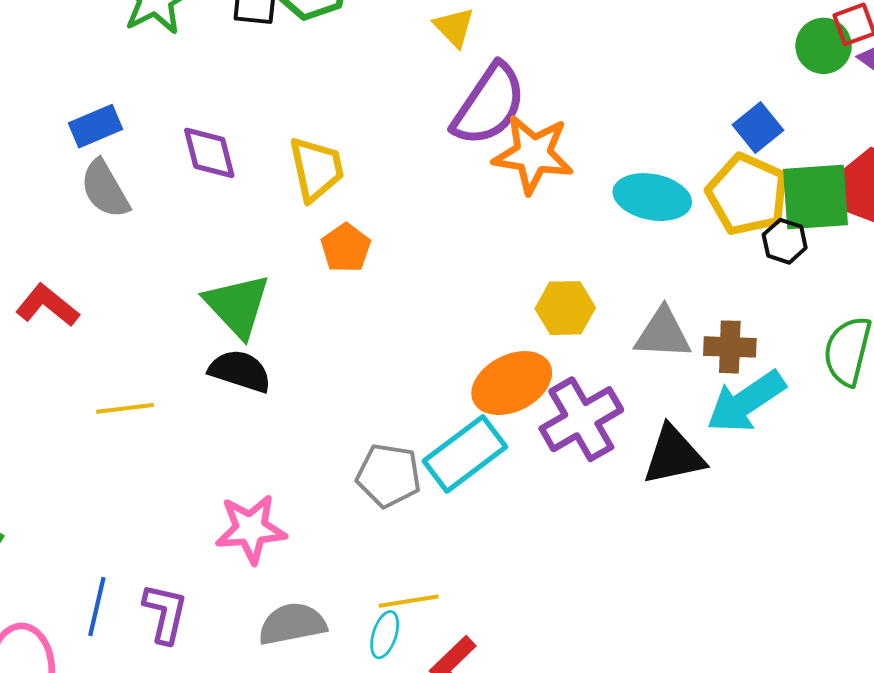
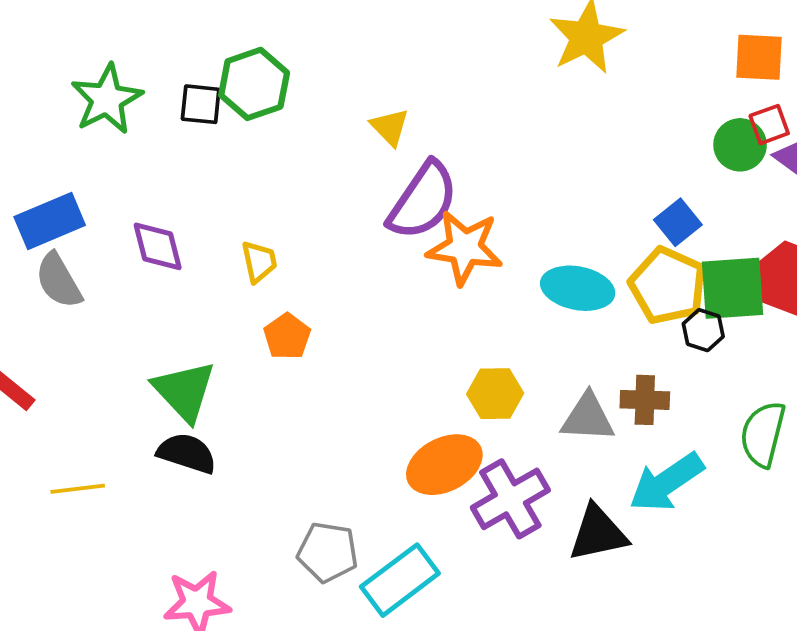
blue rectangle: (96, 126) -> (50, 221), size x1.4
yellow trapezoid: (316, 169) -> (259, 262), size x0.7
brown cross: (730, 347) -> (645, 400), moved
cyan rectangle: (465, 454) -> (400, 580), moved

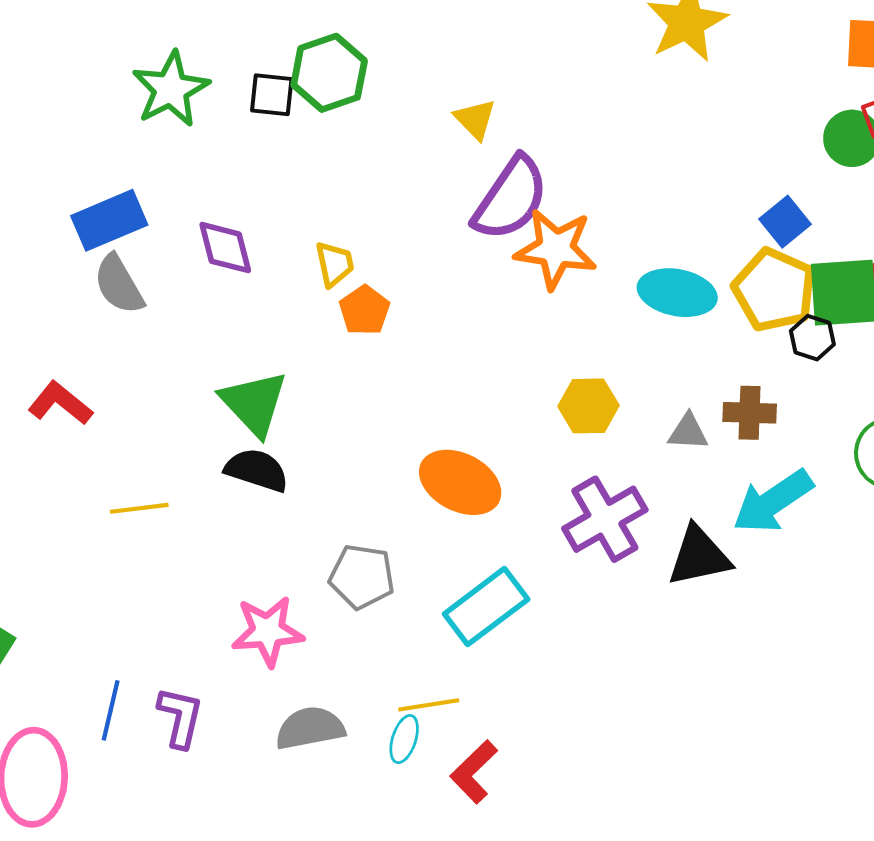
orange pentagon: (287, 336) -> (365, 310), moved
gray triangle: (588, 418) -> (688, 432), size x0.7
orange ellipse: (444, 465) -> (460, 482), moved, turned 54
gray pentagon: (328, 552) -> (362, 577), moved

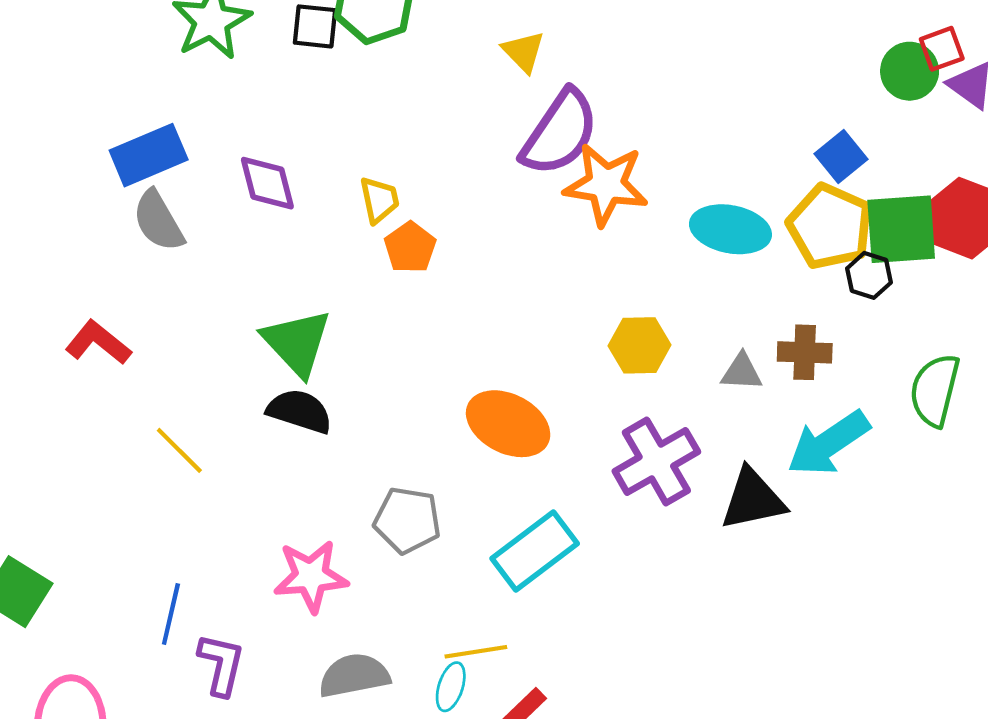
yellow line: (139, 508) -> (179, 450), turned 52
blue line: (111, 710) -> (171, 614), moved

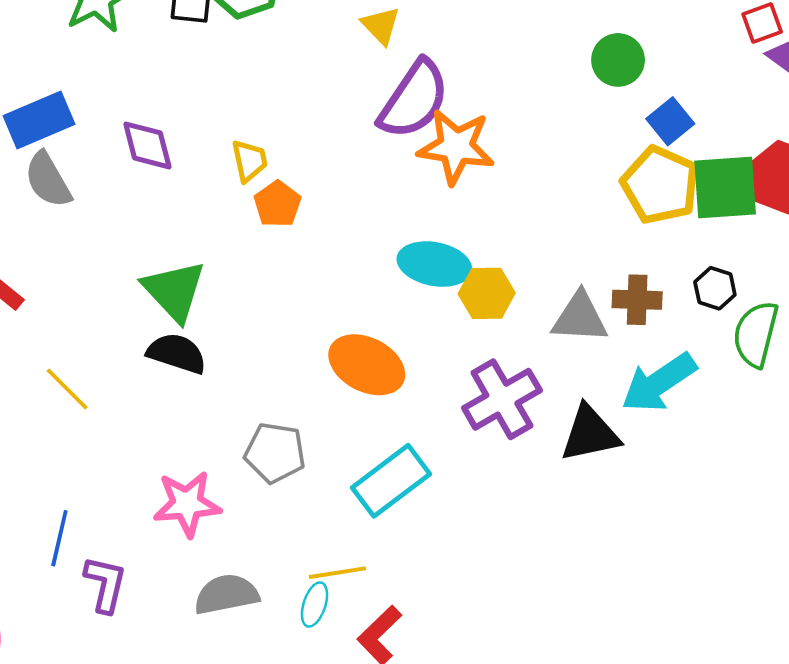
green circle: (910, 71) -> (618, 60), moved
cyan ellipse: (730, 229) -> (434, 264), moved
black hexagon: (869, 275) -> (715, 288), moved
gray triangle: (742, 372) -> (580, 318), size x1.5

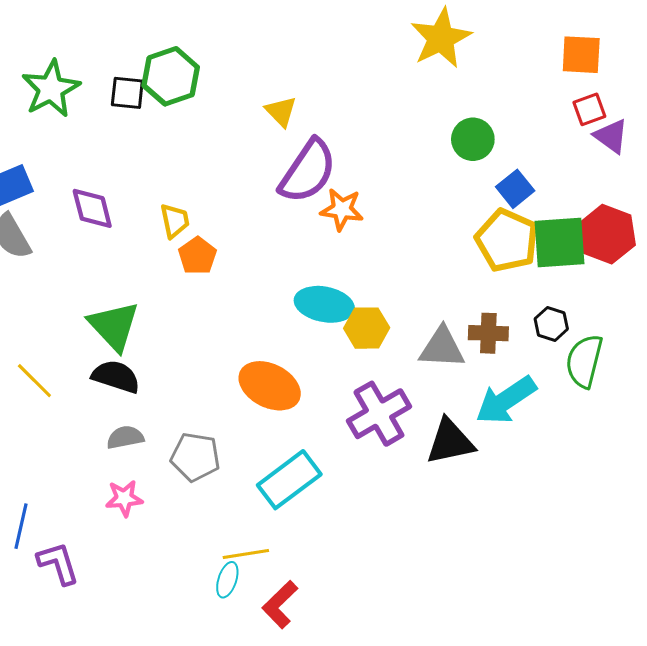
orange star: (456, 147) -> (342, 209), size x0.7
yellow line: (67, 389) -> (34, 381), moved
pink star: (187, 504) -> (124, 498), size x0.7
purple L-shape: (105, 584) -> (58, 563), turned -30
gray semicircle: (226, 594) -> (125, 437), moved, size x0.7

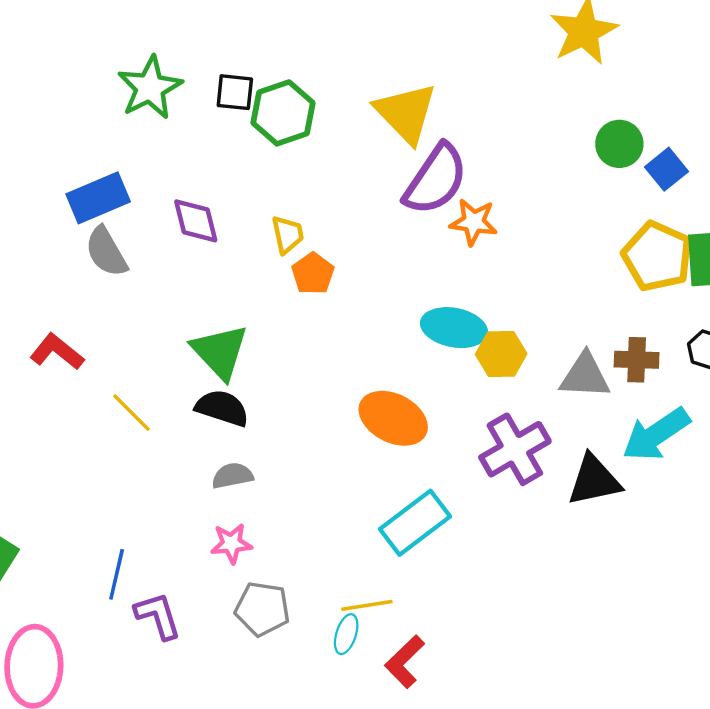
green hexagon: (171, 76) -> (283, 113), moved
yellow triangle: (281, 111) -> (406, 113), size x1.8
blue square: (515, 189) -> (666, 169), moved
gray pentagon: (195, 457) -> (262, 609), moved

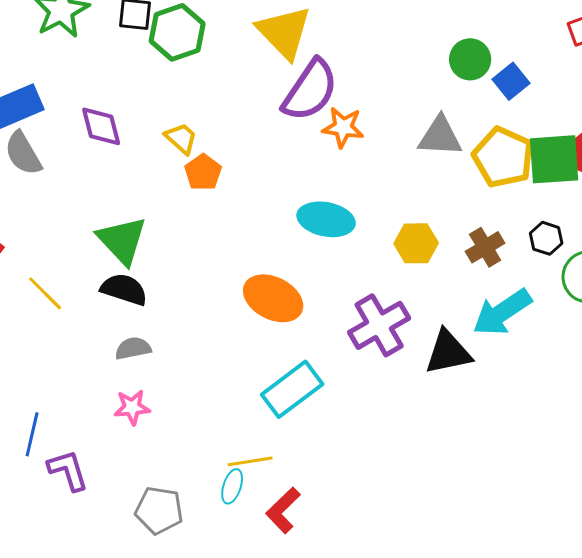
yellow trapezoid: (288, 235) -> (181, 138), turned -36
yellow hexagon: (501, 354) -> (416, 243), moved
brown cross: (637, 360) -> (485, 247), turned -33
gray triangle: (585, 376) -> (440, 136), moved
gray pentagon: (262, 609) -> (159, 510), moved

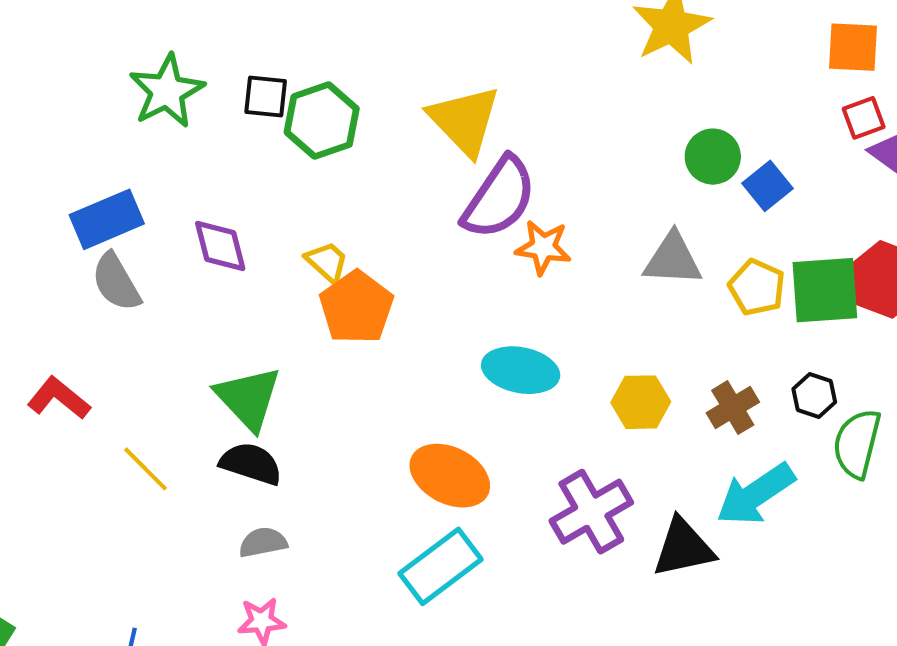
yellow pentagon: (503, 157) -> (757, 287), size x0.7
orange pentagon: (203, 172) -> (356, 307), size x1.5
cyan rectangle: (292, 389) -> (440, 566), moved

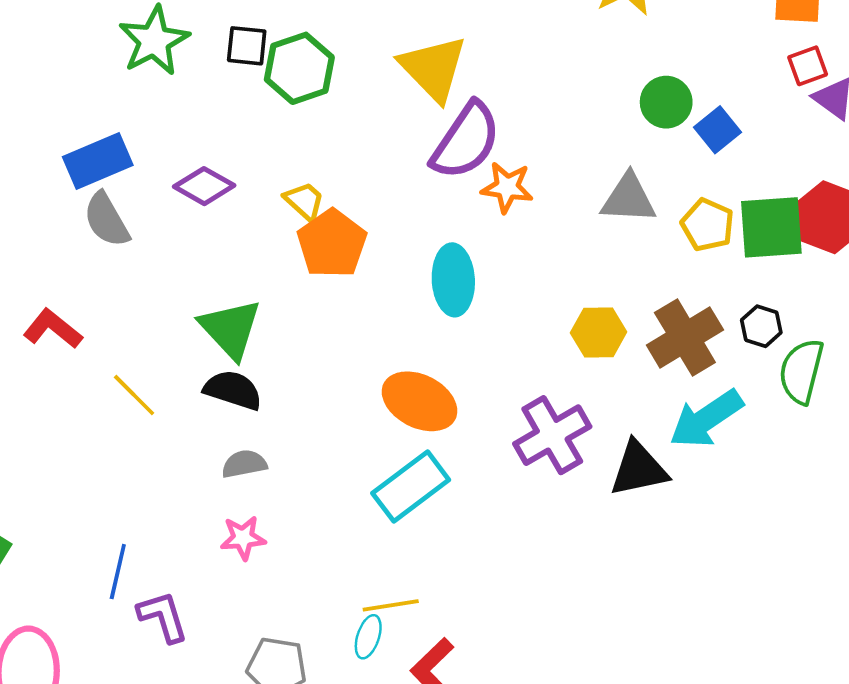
purple diamond: (220, 246) -> (204, 186), turned -46
cyan ellipse: (521, 370) -> (453, 280), moved, turned 76
brown cross: (733, 408) -> (685, 337), size x1.5

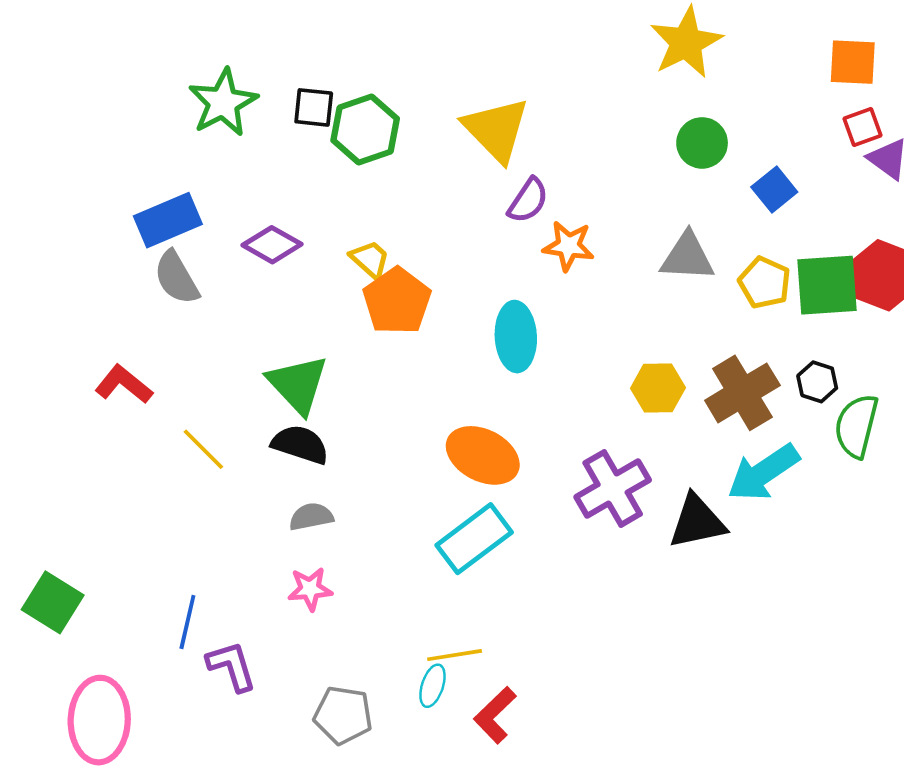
green circle: (666, 102) -> (702, 143), moved
purple semicircle: (466, 141) -> (528, 201), size x0.6

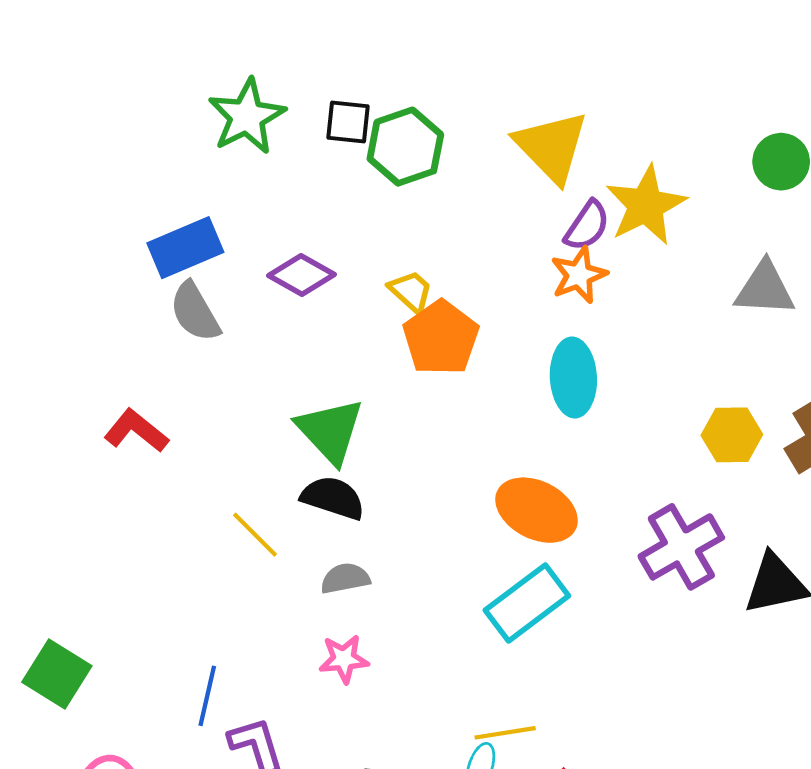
yellow star: (686, 43) -> (646, 205), moved
orange star: (568, 246) -> (579, 275), moved, turned -30
yellow line: (203, 449) -> (255, 535), moved

